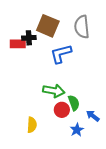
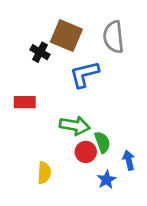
black cross: (29, 38) -> (40, 52), turned 32
red rectangle: (18, 44) -> (25, 102), moved
blue arrow: (93, 116) -> (129, 160), turned 40

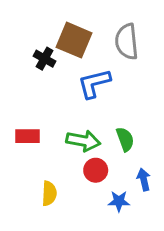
red rectangle: (25, 102) -> (28, 136), moved
green semicircle: (102, 142) -> (125, 139), moved
blue star: (107, 180) -> (119, 201), turned 30

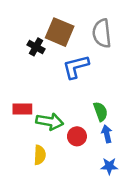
green arrow: (83, 141) -> (50, 121), moved
blue arrow: (144, 180) -> (107, 134), moved
blue star: (119, 201) -> (109, 166), moved

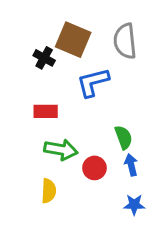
red rectangle: (22, 109) -> (46, 111), moved

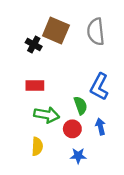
blue L-shape: (93, 82) -> (99, 87), moved, turned -48
green semicircle: (124, 137) -> (81, 105), moved
blue star: (134, 205) -> (78, 156), moved

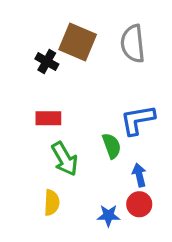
blue L-shape: (99, 87) -> (138, 120), turned 52
green arrow: (47, 115) -> (65, 159), turned 50
red circle: (72, 129) -> (139, 204), moved

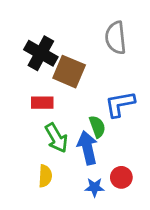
brown square: (78, 42) -> (69, 72), moved
black cross: (47, 61) -> (41, 53), size x1.6
blue arrow: (139, 175) -> (87, 148), moved, size x1.6

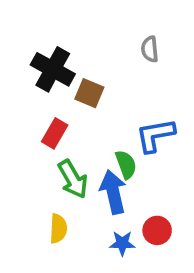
gray semicircle: (116, 38) -> (150, 49), size x0.6
brown square: (69, 72) -> (89, 93), size x0.7
red rectangle: (42, 103) -> (55, 133), turned -60

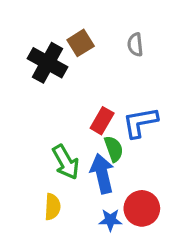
brown square: (89, 93) -> (81, 43), moved, turned 35
red rectangle: (55, 133) -> (102, 121), moved
red circle: (157, 230) -> (142, 208), size x1.4

